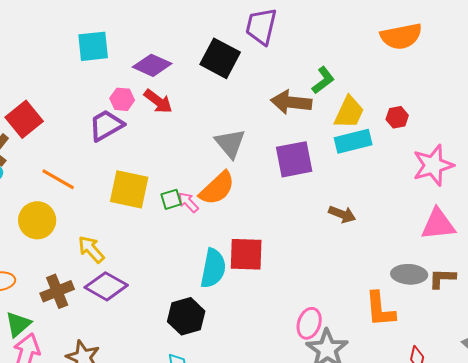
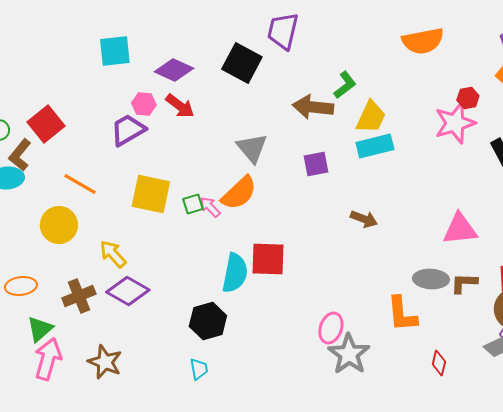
red hexagon: (397, 117) -> (468, 98), moved
purple square: (294, 159) -> (316, 164), size x0.7
pink star: (433, 165) -> (455, 123), moved

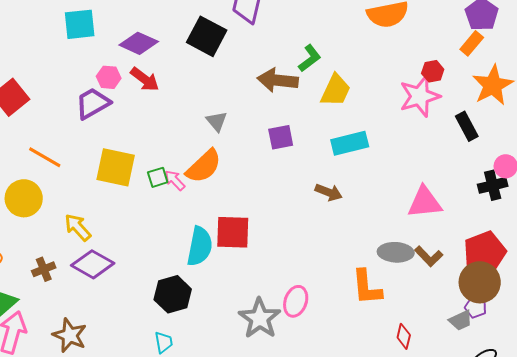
cyan rectangle: (375, 146) -> (350, 143), moved
gray triangle: (252, 148) -> (217, 121), size x0.7
brown L-shape: (464, 283) -> (429, 256), turned -136
brown cross: (79, 296) -> (44, 269), size x0.7
gray star: (349, 354) -> (260, 318), moved

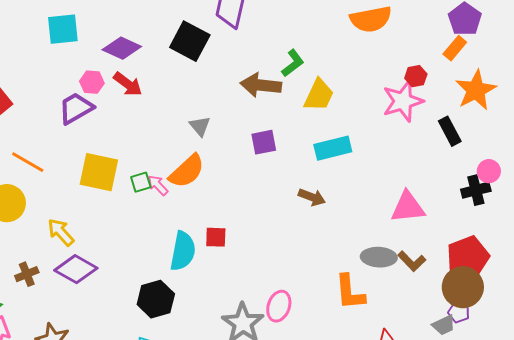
red square: (233, 232) -> (216, 237), size x0.6

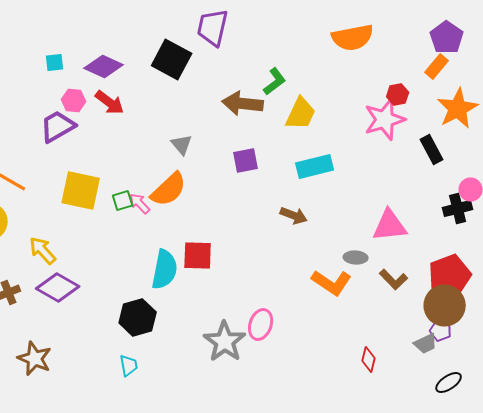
cyan square: (63, 29) -> (55, 62), moved, size x0.6
red square: (216, 237) -> (198, 256), size x1.4
gray ellipse: (379, 257) -> (356, 258), moved, size x0.7
orange L-shape: (350, 292) -> (332, 282), moved, turned -51

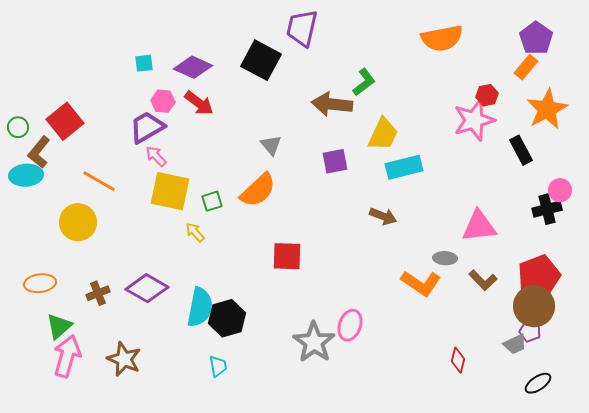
yellow trapezoid: (301, 114) -> (383, 134), moved
pink arrow: (140, 204) -> (156, 156), moved
yellow arrow: (43, 250) -> (195, 232), moved, size x0.7
cyan semicircle: (165, 270) -> (200, 307), moved

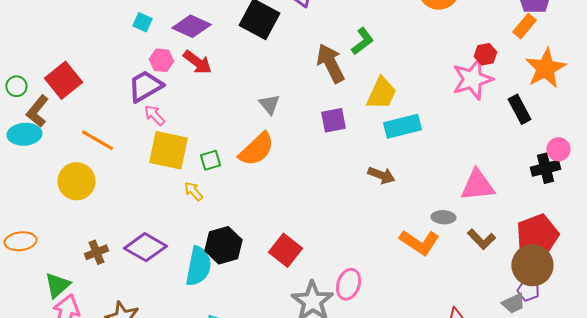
cyan square: (144, 63) -> (142, 22), turned 30
brown arrow: (332, 104) -> (330, 63), turned 57
red square: (287, 256) -> (285, 250), moved, turned 36
orange ellipse: (40, 283) -> (20, 241), moved
black hexagon: (227, 318) -> (223, 245), moved

